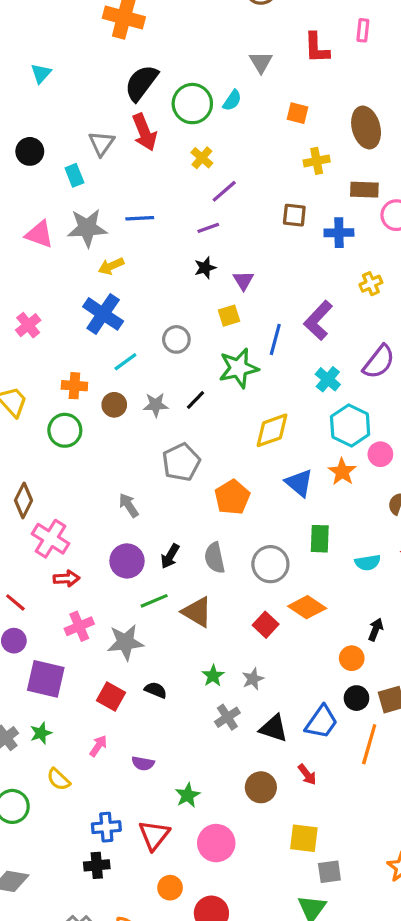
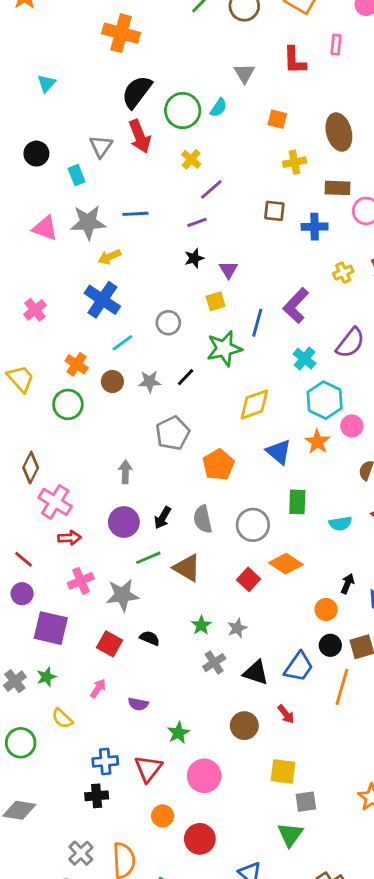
orange cross: (74, 386) -> (77, 364), turned 30
gray arrow: (129, 505) -> (125, 472), turned 35

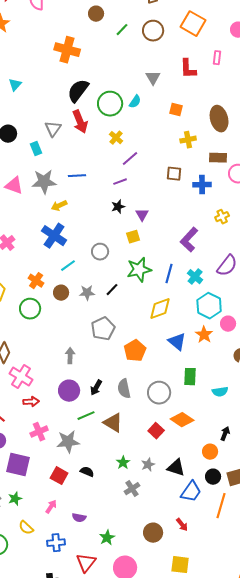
blue line: (257, 323) -> (169, 274), moved
black triangle: (256, 673) -> (176, 468), moved
blue cross: (105, 761) -> (56, 543), moved

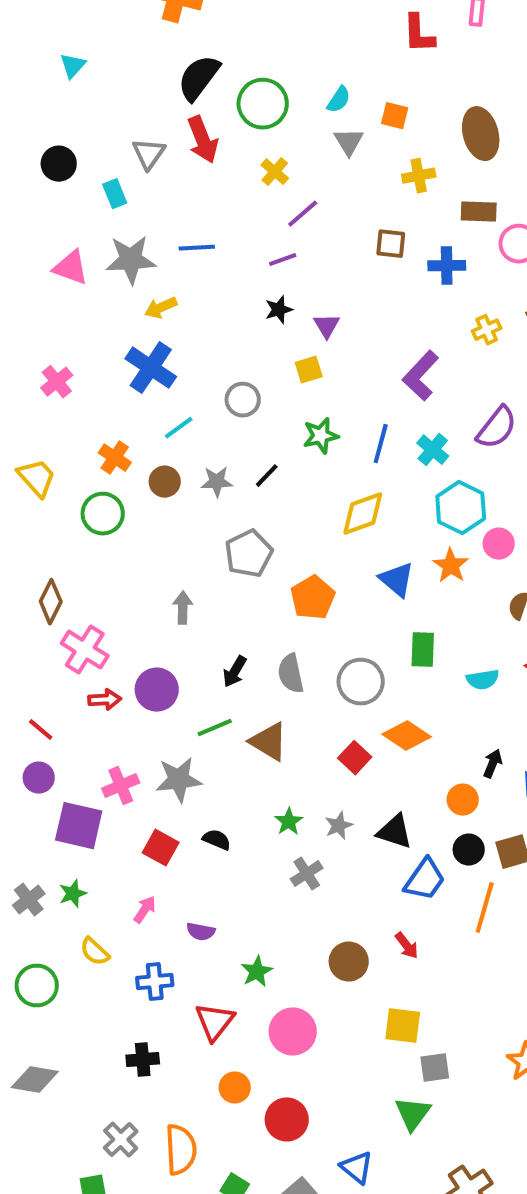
gray triangle: (153, 78) -> (349, 142), moved
cyan semicircle: (135, 102) -> (339, 100), moved
green star: (139, 270) -> (321, 436), size x0.7
purple circle: (69, 391) -> (157, 690), moved
pink cross: (39, 432) -> (121, 786), moved

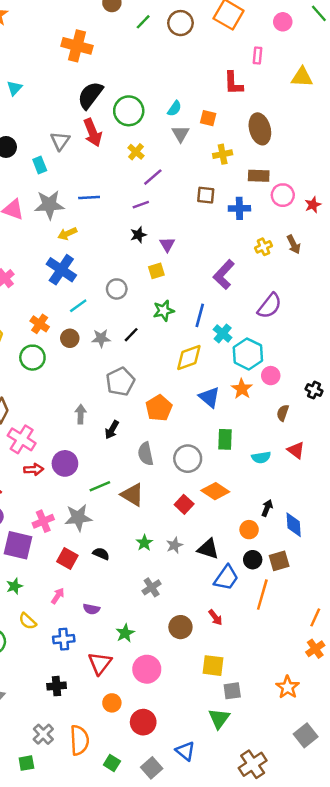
red L-shape: (419, 34) -> (233, 83), moved
cyan cross: (433, 450) -> (223, 333), moved
black arrow: (235, 672) -> (112, 430), moved
gray cross: (307, 874) -> (152, 587), moved

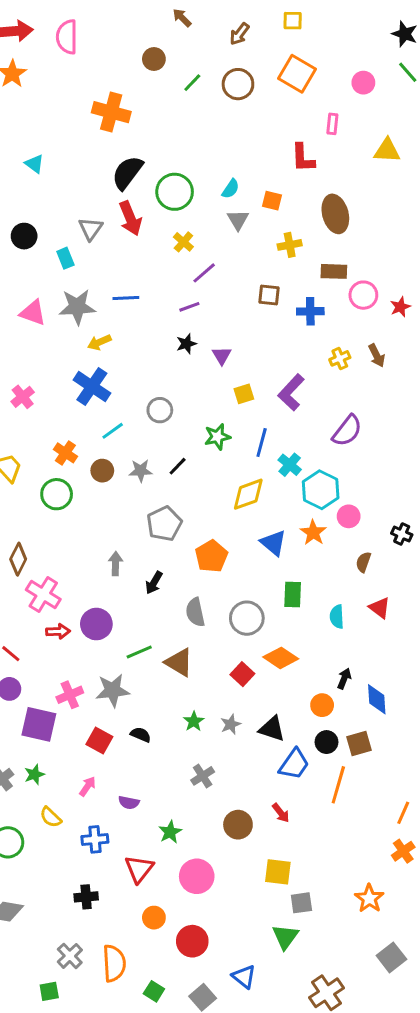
cyan triangle: (14, 88) -> (34, 164), turned -35
yellow square: (156, 271) -> (244, 394), moved
cyan semicircle: (261, 457) -> (337, 617), turned 96

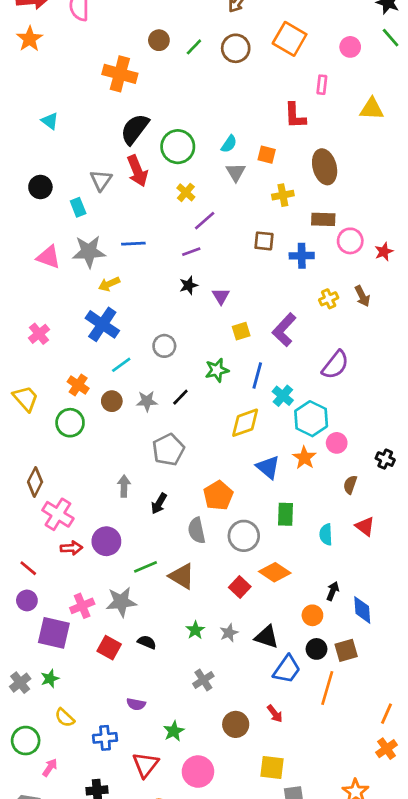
brown circle: (154, 59) -> (159, 40), moved
orange pentagon: (211, 556) -> (218, 495), moved
pink arrow: (88, 786) -> (50, 767), moved

